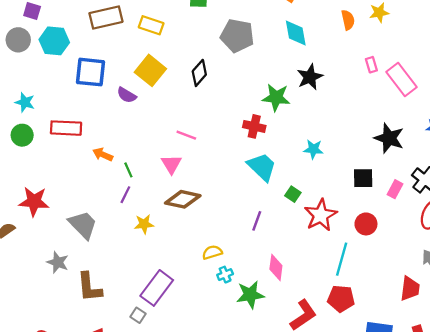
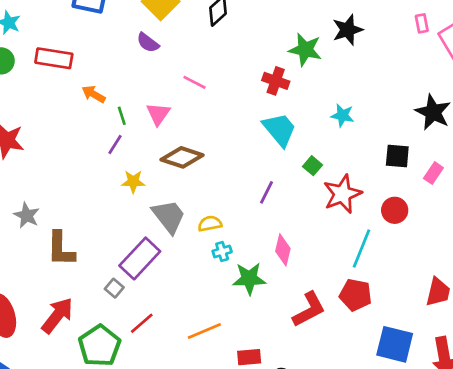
purple semicircle: (127, 95) -> (148, 43), moved
pink triangle: (171, 164) -> (158, 114), moved
gray trapezoid: (83, 225) -> (169, 216), moved

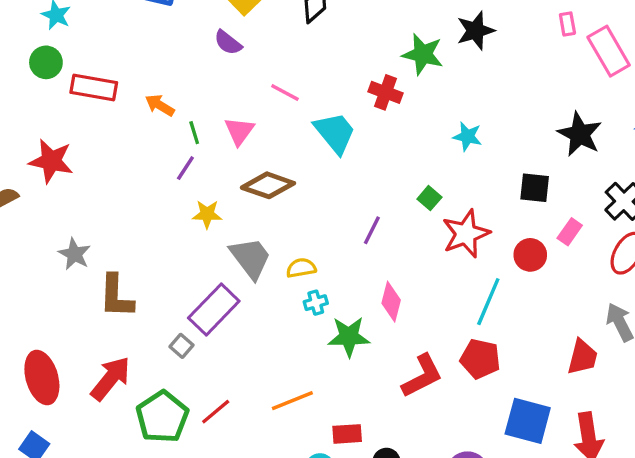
red rectangle: (54, 58) -> (94, 87), moved
cyan trapezoid: (280, 129) -> (335, 133), moved
pink rectangle: (433, 173) -> (570, 232), moved
red line: (142, 323) -> (216, 412), moved

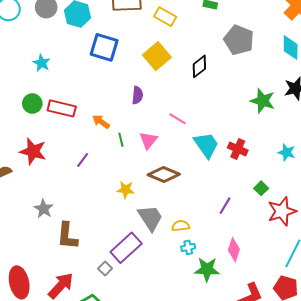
purple semicircle: (228, 43) -> (137, 95), moved, turned -126
green circle: (46, 62) -> (32, 103), moved
red cross: (386, 92) -> (238, 149), moved
purple line: (185, 168) -> (83, 160), moved

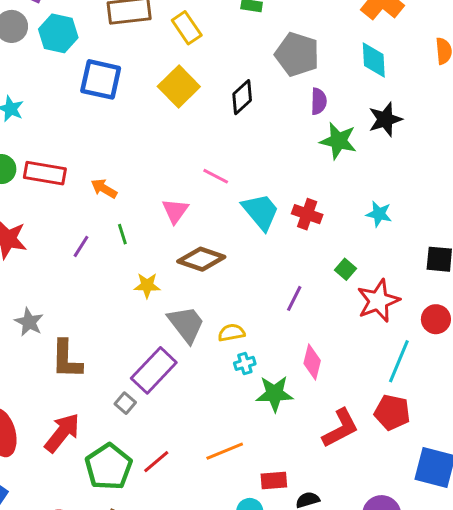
yellow rectangle: (165, 17) -> (187, 28), turned 30
purple semicircle: (137, 95) -> (319, 101), moved
green line: (121, 140) -> (122, 234), moved

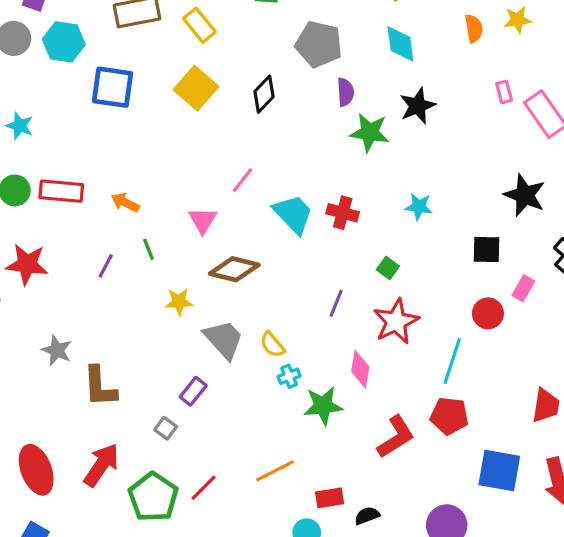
pink line: (216, 176) -> (243, 180), turned -75
red star: (378, 301) -> (396, 321), moved
yellow semicircle: (231, 333) -> (272, 345), turned -115
purple rectangle: (154, 370) -> (193, 391), size x0.6

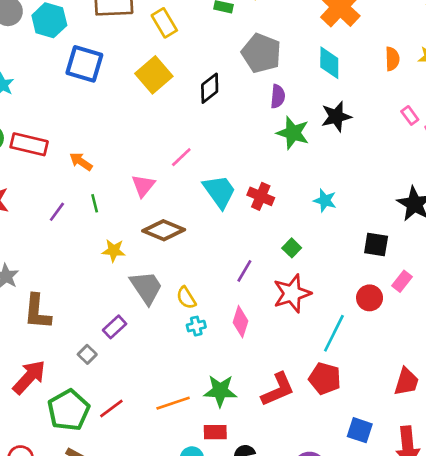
pink rectangle: (504, 92) -> (410, 115), turned -30
pink diamond: (360, 369) -> (241, 322), moved
green star: (323, 406) -> (220, 391), moved
blue square: (499, 471) -> (360, 430), size x0.7

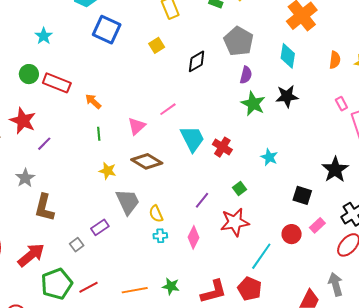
yellow square: (154, 75) -> (157, 45), size x0.6
purple line: (57, 212) -> (44, 144), moved
green star: (220, 391) -> (171, 286), size x0.7

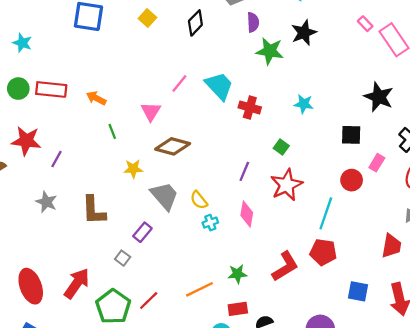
cyan trapezoid: (192, 139) -> (219, 86), moved
brown L-shape: (44, 208) -> (94, 210), moved

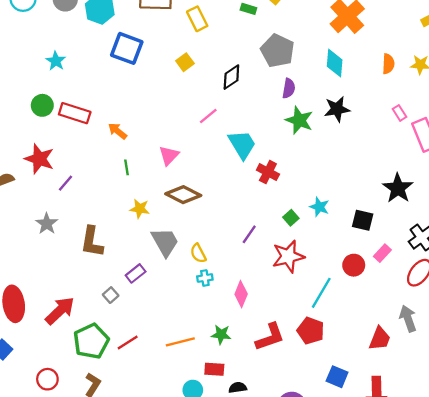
pink line: (179, 83) -> (208, 116), moved
cyan star: (304, 104) -> (319, 207), moved
pink diamond: (247, 214) -> (241, 294), moved

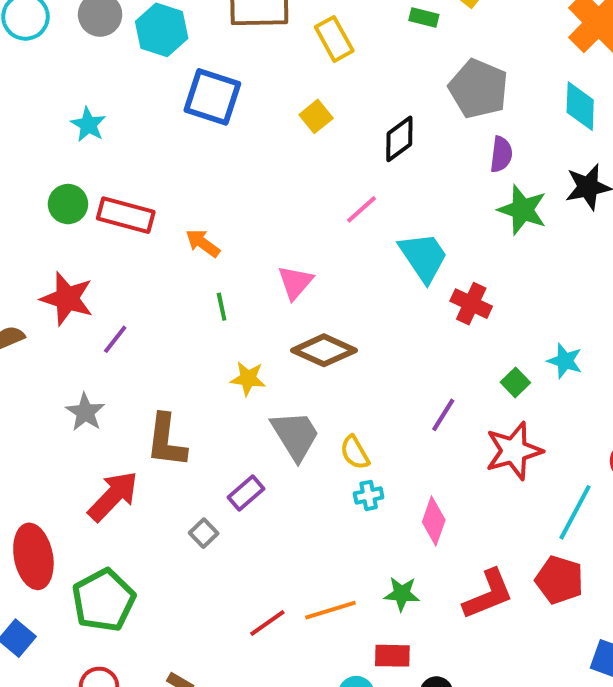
red arrow: (60, 311) -> (113, 496), moved
green pentagon: (91, 341) -> (104, 600), moved
red line: (128, 342) -> (267, 623), moved

